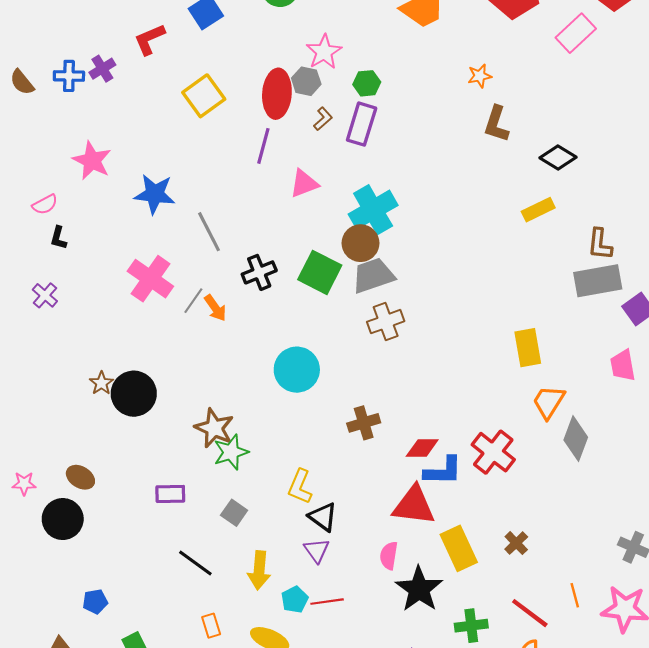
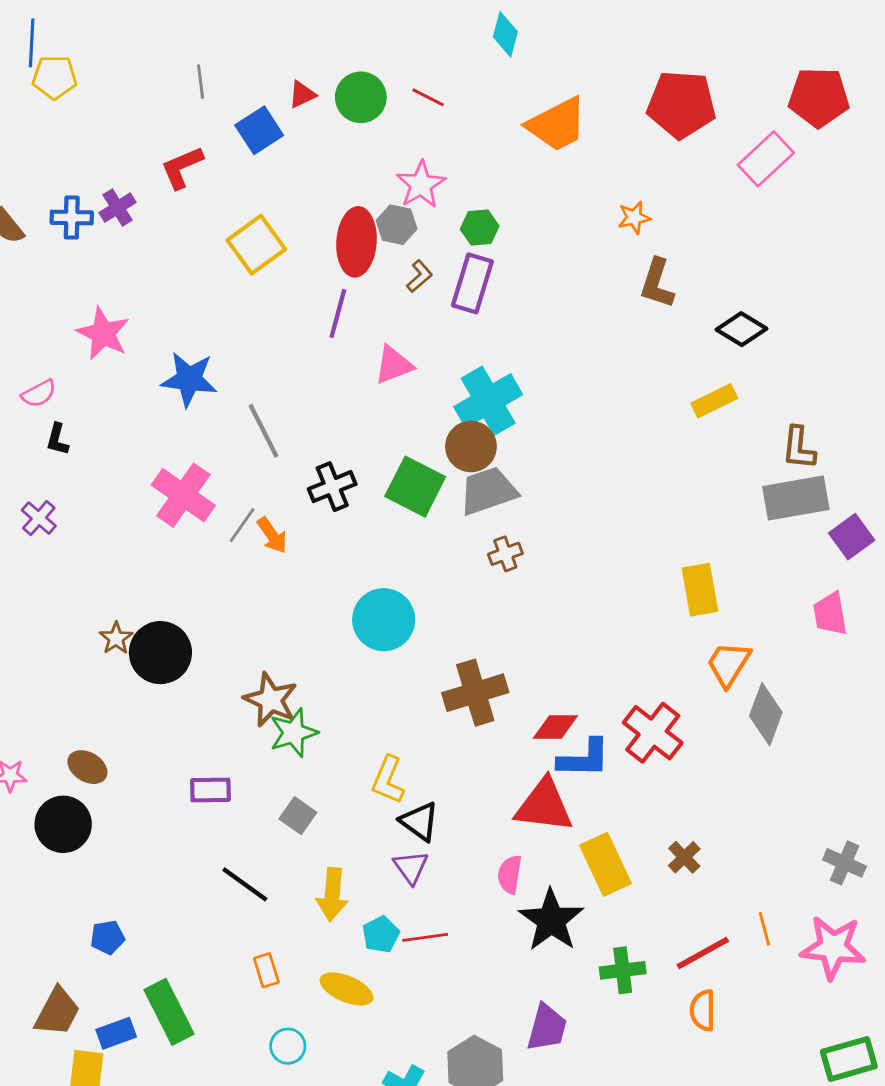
brown cross: (386, 322) -> (505, 554), size x0.7
brown cross: (364, 423) -> (475, 693), size x1.4
red line: (530, 613) -> (703, 953), turned -66

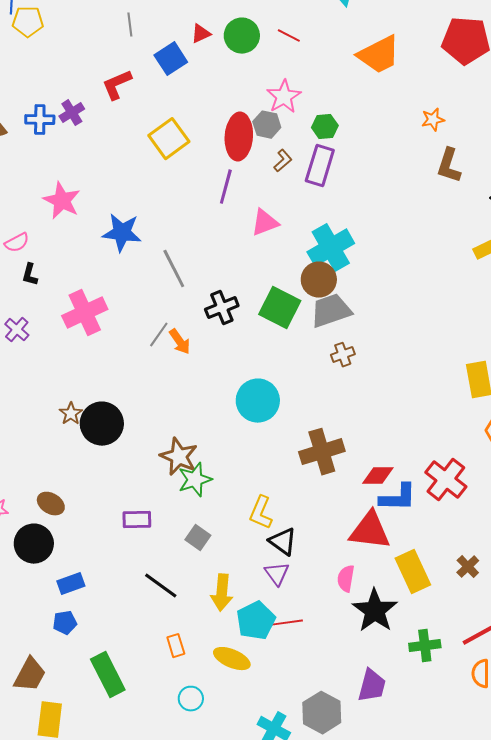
pink cross: (183, 495) -> (85, 313), moved, turned 30
cyan pentagon: (381, 935) -> (256, 621), size x1.5
blue rectangle: (116, 1033) -> (71, 584), moved

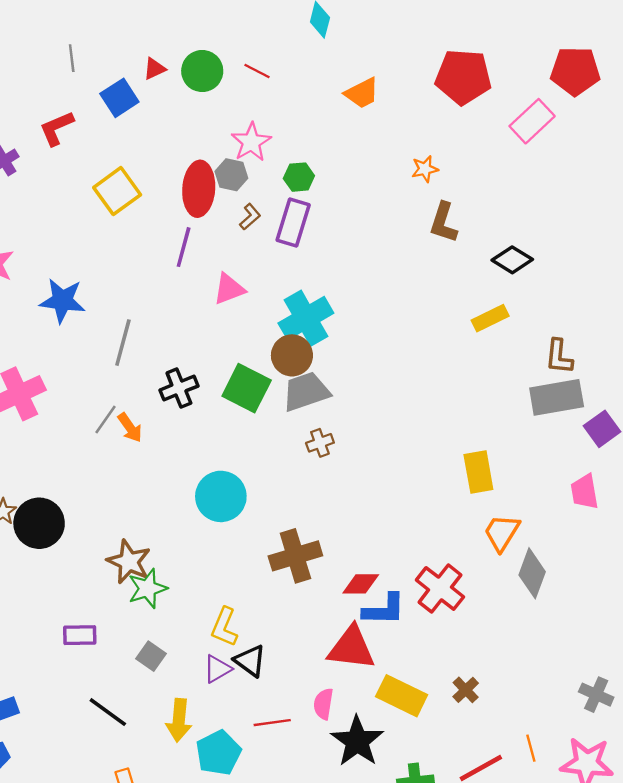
orange trapezoid: (379, 55) -> (362, 93), size x0.7
gray line: (174, 269) -> (123, 343), turned 42
yellow rectangle: (413, 572) -> (402, 696), turned -39
purple triangle: (277, 574) -> (217, 669), moved, turned 36
red line: (287, 623) -> (272, 723), moved

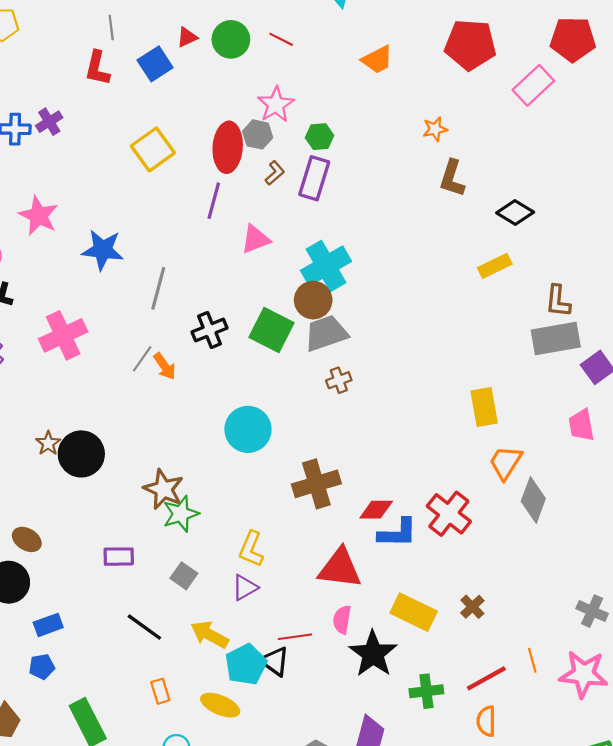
red L-shape: (57, 128) -> (97, 68), moved, turned -54
red triangle: (351, 648) -> (340, 568), moved
black triangle: (250, 661) -> (275, 661), moved
yellow arrow: (179, 720) -> (210, 635), turned 114

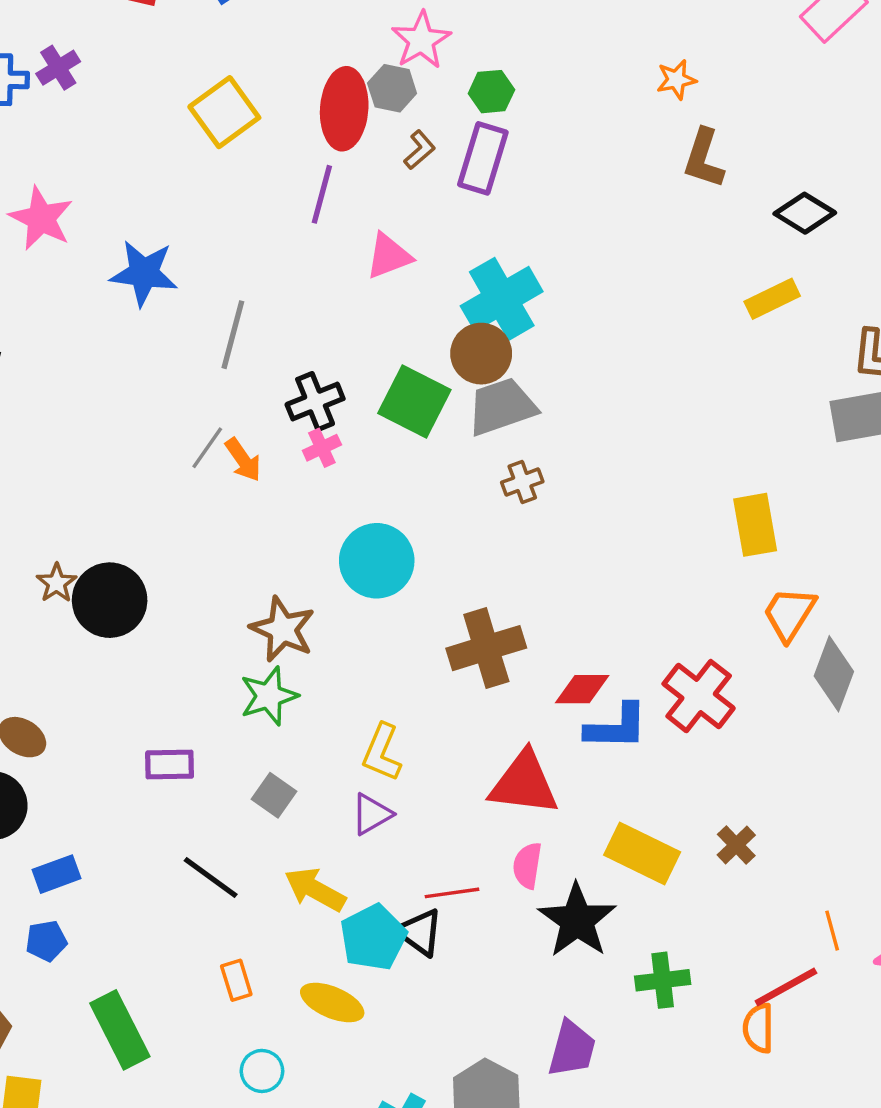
pink cross: (63, 335) -> (322, 448), moved, size x0.5
brown star: (164, 489) -> (283, 629), moved
red line: (486, 678) -> (786, 987), moved

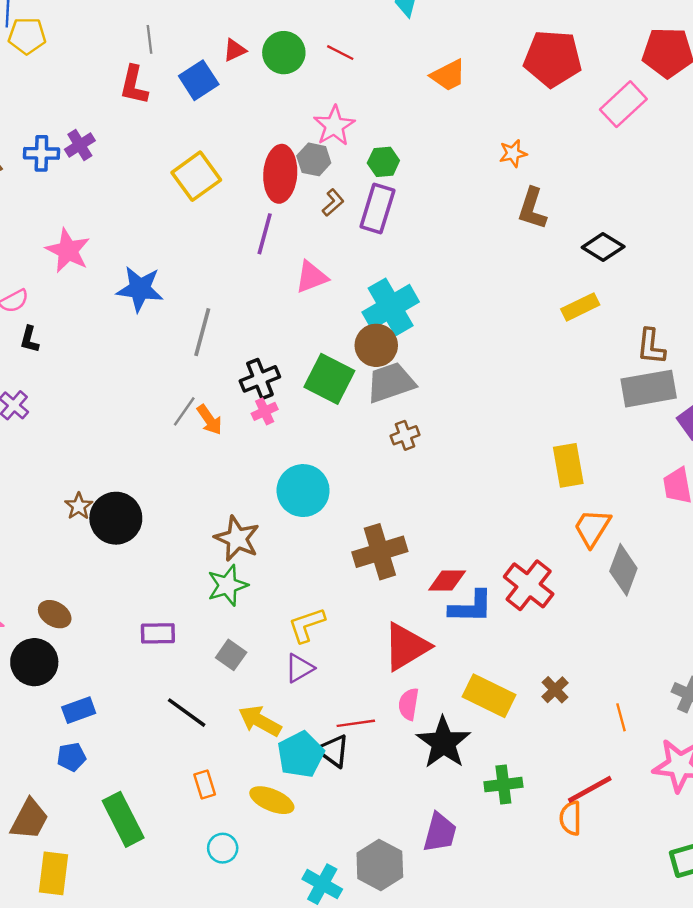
yellow L-shape: (382, 753) -> (307, 625), turned 48
red triangle: (524, 783) -> (406, 647), turned -38
orange line: (832, 931) -> (621, 717), moved

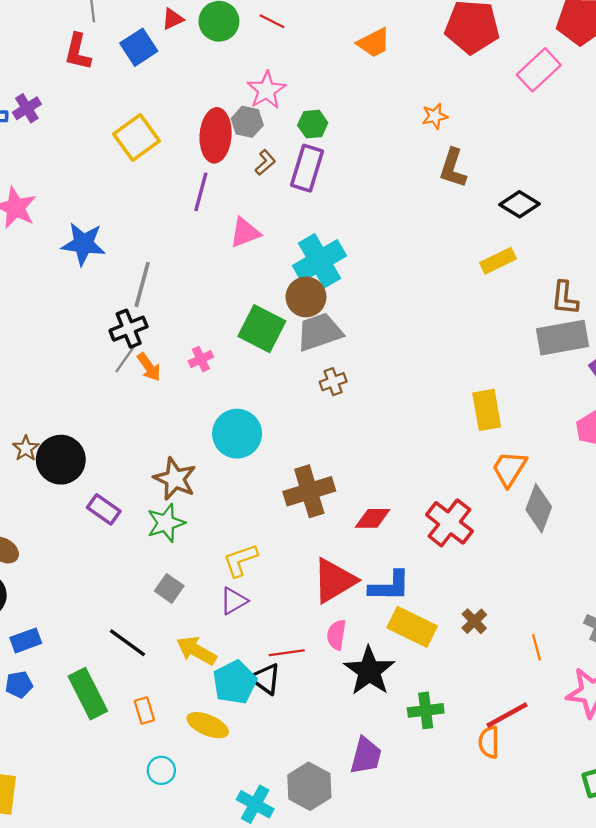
black cross: (260, 379) -> (129, 329), moved
blue L-shape: (471, 607) -> (390, 586), moved
purple rectangle: (158, 633) -> (104, 509), moved, turned 36
green rectangle: (123, 819) -> (88, 694), moved

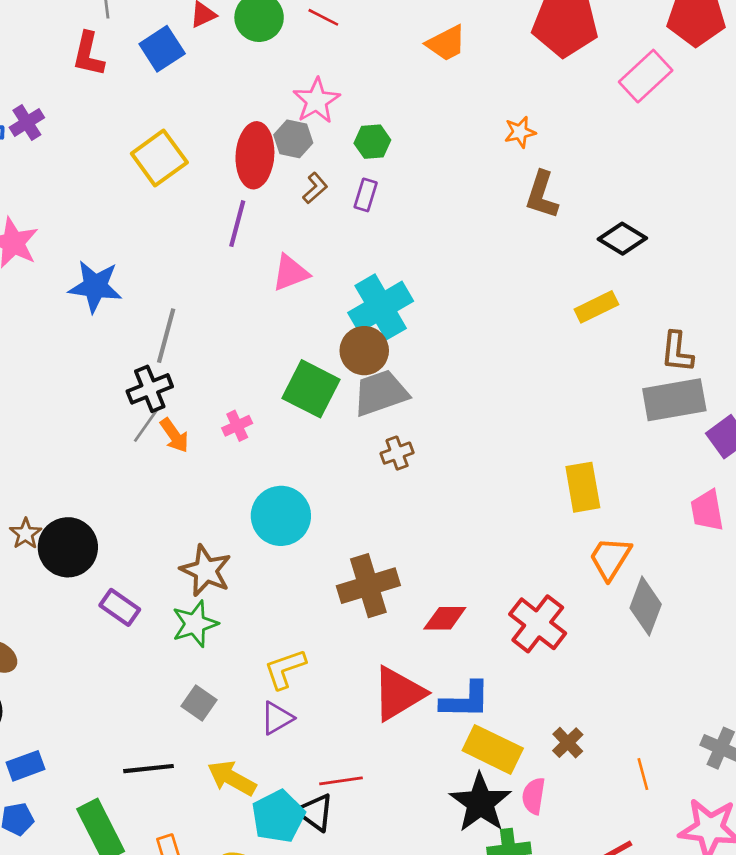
purple rectangle: (307, 168) -> (366, 195), size x0.6
pink semicircle: (336, 635) -> (534, 796), moved
black line: (127, 643) -> (148, 769), turned -42
black star: (369, 671) -> (480, 803), moved

